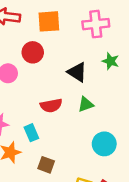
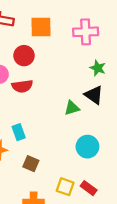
black triangle: (77, 72) -> (94, 95), moved
red semicircle: (51, 106) -> (22, 86), moved

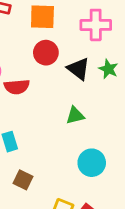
red circle: (24, 56) -> (46, 53), moved
black triangle: (94, 95) -> (78, 69), moved

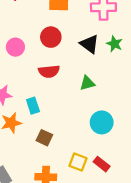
red circle: (46, 53) -> (51, 37), moved
red semicircle: (17, 87) -> (49, 71), moved

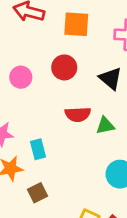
red semicircle: (49, 71) -> (78, 114), moved
brown square: (44, 138) -> (37, 193), moved, turned 35

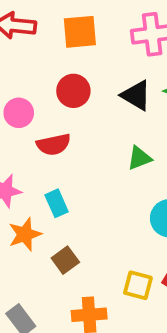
red semicircle: (78, 114) -> (54, 144), moved

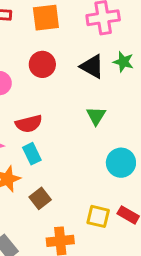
red semicircle: (54, 144) -> (29, 124), moved
green triangle: (139, 158) -> (96, 116), turned -35

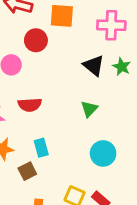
red circle: (42, 64) -> (36, 40), moved
cyan rectangle: (32, 154) -> (41, 148), moved

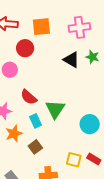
red semicircle: (30, 105) -> (29, 97), turned 54
green triangle: (89, 109) -> (55, 109), moved, size x1.5
cyan rectangle: (41, 148) -> (35, 121), moved

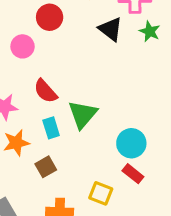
green star: (92, 57) -> (150, 31), moved
black triangle: (71, 60) -> (111, 29), moved
red rectangle: (94, 159) -> (133, 174), moved

